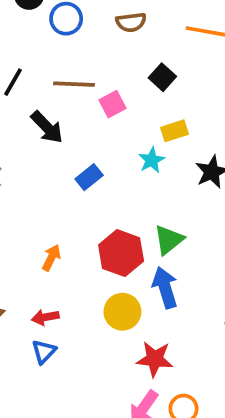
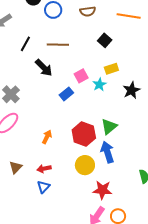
pink square: (112, 104) -> (81, 76), moved

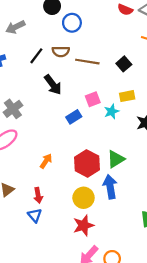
brown semicircle: (88, 11) -> (61, 52), moved
brown line: (58, 45) -> (87, 62), moved
red arrow: (44, 169) -> (38, 195), turned -96
blue triangle: (43, 187) -> (35, 215), turned -32
red star: (102, 190) -> (83, 225), moved, turned -30

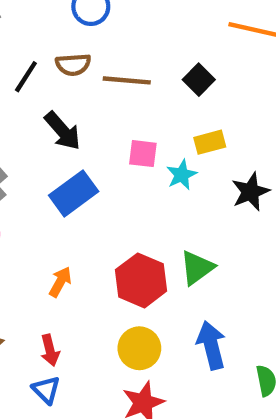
pink square: (93, 99) -> (143, 154), turned 32
blue rectangle: (74, 117) -> (74, 193), moved, size x1.5
blue arrow: (110, 187) -> (211, 345), moved

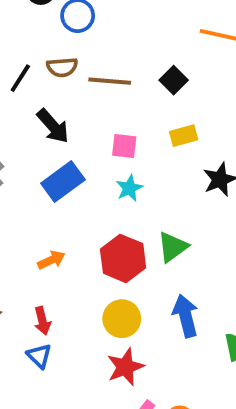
cyan star: (182, 175) -> (129, 188), moved
orange arrow: (60, 282) -> (51, 260), turned 36

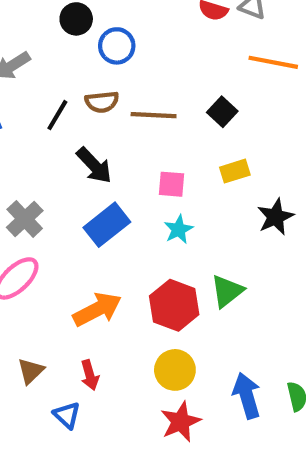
orange arrow: (51, 260) -> (97, 309), size x1.6
blue arrow: (186, 316) -> (247, 396), moved
blue triangle: (39, 356) -> (67, 415), moved

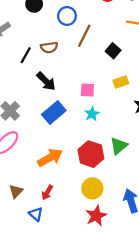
blue circle: (117, 46) -> (67, 16), moved
brown line: (154, 115) -> (84, 36), moved, turned -65
red arrow: (90, 375) -> (47, 193), turned 48

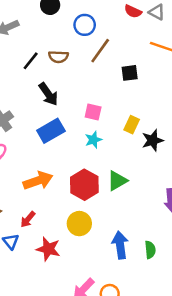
black square: (113, 51) -> (130, 73), turned 32
yellow rectangle: (121, 82) -> (132, 125), moved, turned -56
red star: (96, 216) -> (48, 249), moved, turned 30

